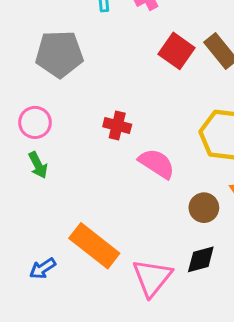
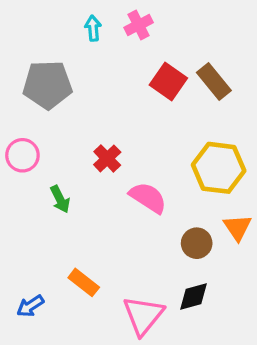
red cross: (117, 126) -> (107, 158), turned 32
green arrow: (38, 165) -> (60, 199), moved
orange rectangle: (94, 246) -> (84, 282), size x0.6

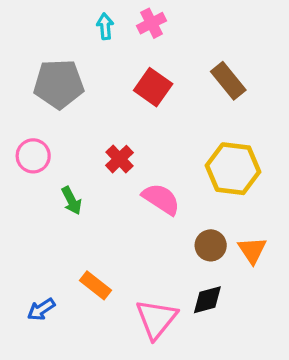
red square: (168, 82) -> (153, 87), moved
orange triangle: (237, 227) -> (252, 250), moved

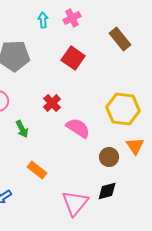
brown rectangle: (228, 81) -> (120, 39), moved
orange triangle: (252, 250) -> (135, 146), moved
orange rectangle: (96, 285) -> (37, 170), moved

